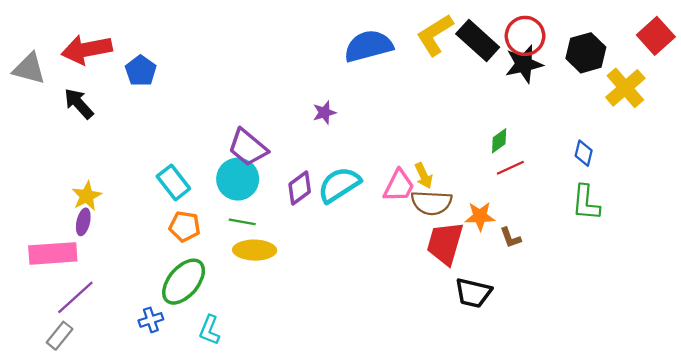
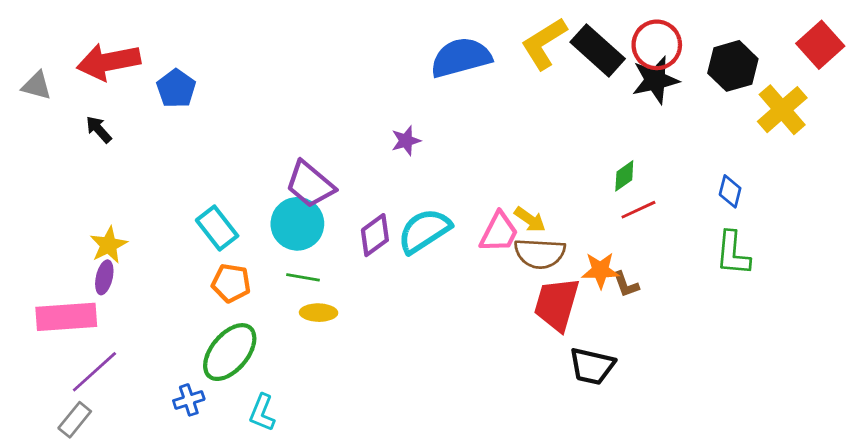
gray triangle: (29, 69) -> (37, 86), size x0.7
black arrow: (79, 104) -> (99, 129), size x0.7
yellow arrow: (424, 176) -> (530, 220), turned -30
brown L-shape: (510, 238) -> (626, 284), moved
yellow ellipse: (255, 250) -> (319, 313), size x0.7

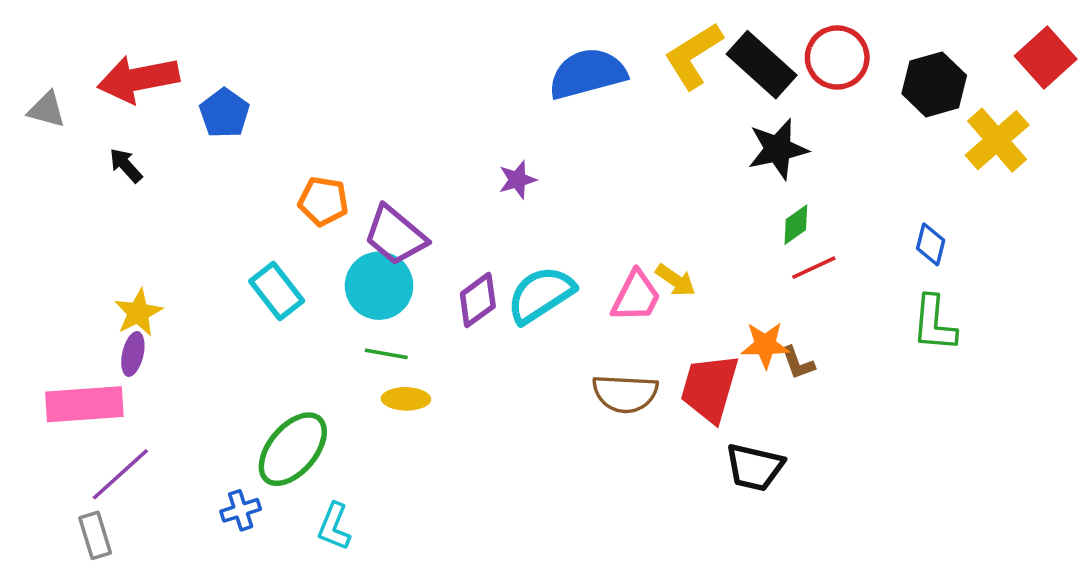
black star: (655, 80) -> (778, 149), moved
brown semicircle: (540, 253) -> (625, 393), moved
orange pentagon: (231, 283) -> (323, 201), moved
gray rectangle: (75, 420) -> (95, 535), turned -56

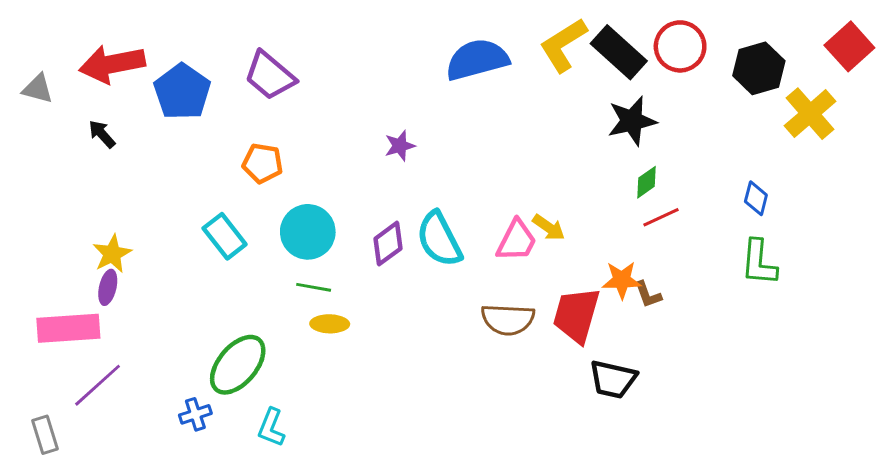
blue pentagon: (225, 113) -> (182, 92), size x1.4
purple star: (517, 180) -> (400, 146), moved
purple trapezoid: (395, 235) -> (270, 76), moved
cyan semicircle: (541, 295) -> (439, 239), turned -84
gray rectangle: (95, 535) -> (45, 435), moved

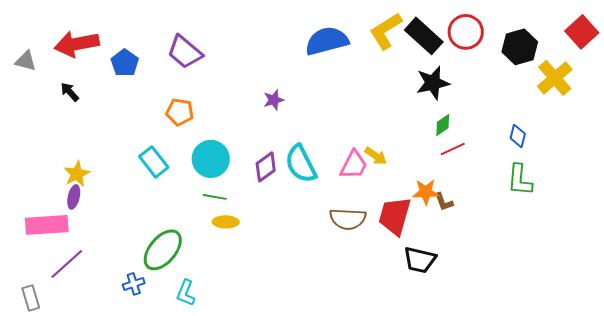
blue pentagon: (182, 92) -> (125, 63), size x0.7

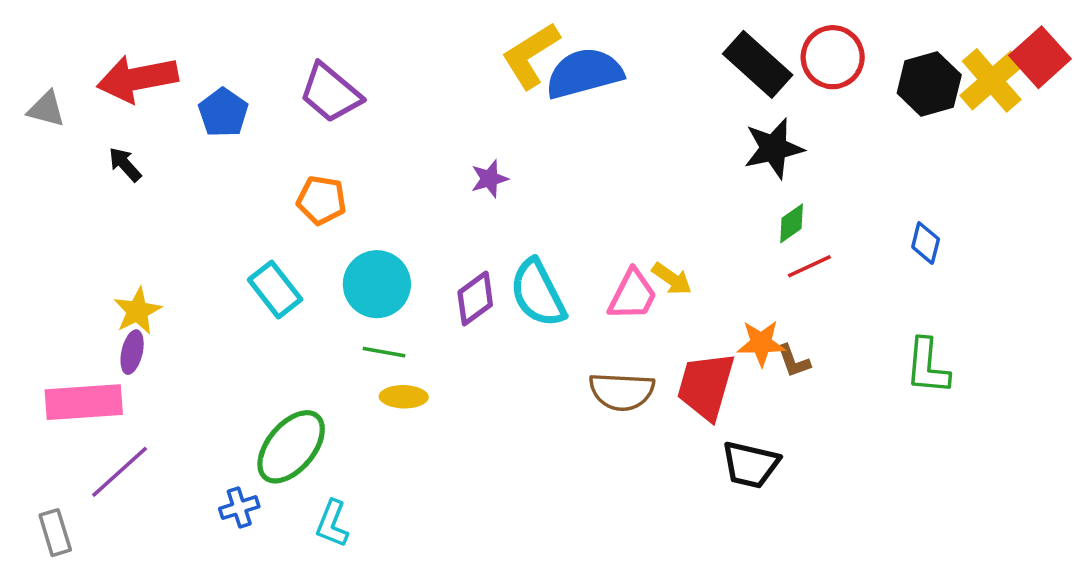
yellow L-shape: (386, 31) -> (531, 55), moved
yellow cross: (555, 78) -> (992, 80), moved
green L-shape: (520, 180) -> (927, 366), moved

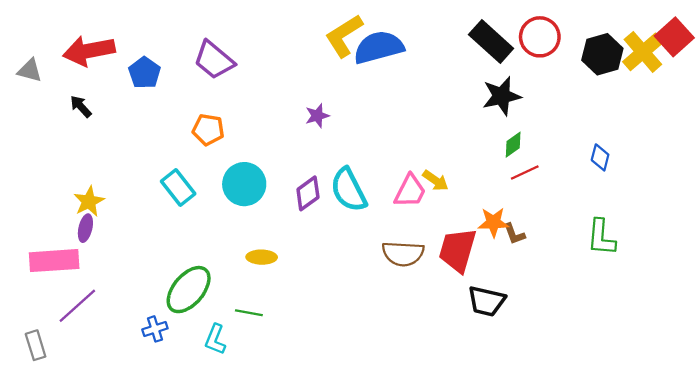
green line: (384, 352) -> (249, 313), moved

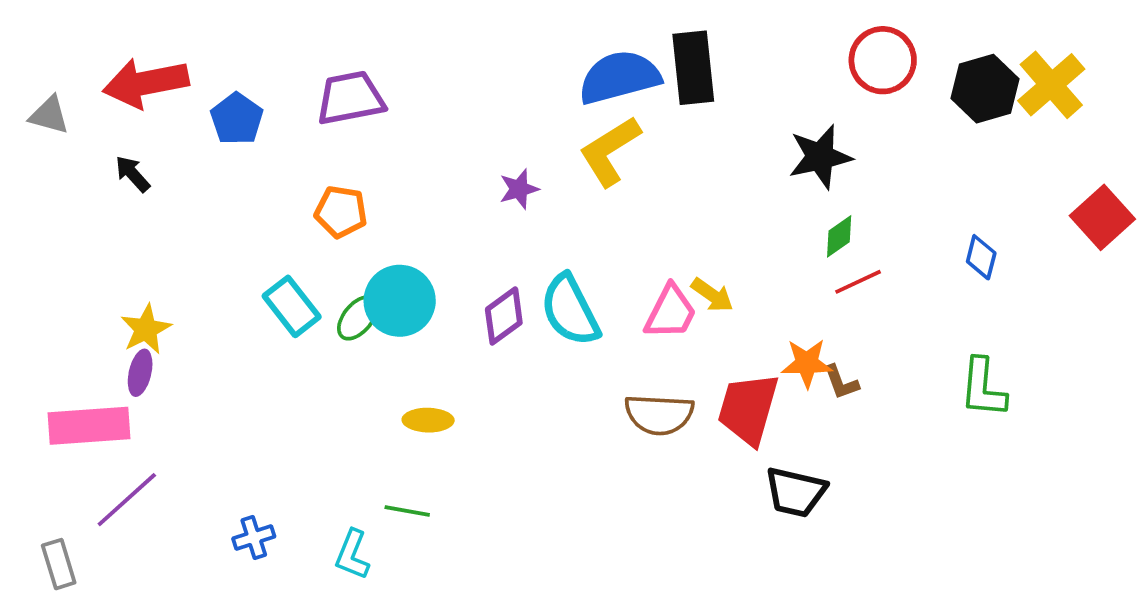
yellow L-shape: (344, 36) -> (610, 151), moved
red square: (674, 37) -> (1102, 217), moved
black rectangle: (491, 42) -> (693, 68), moved, turned 42
purple trapezoid: (214, 60) -> (350, 98), turned 129
green ellipse: (189, 290) -> (358, 318), moved, size x0.6

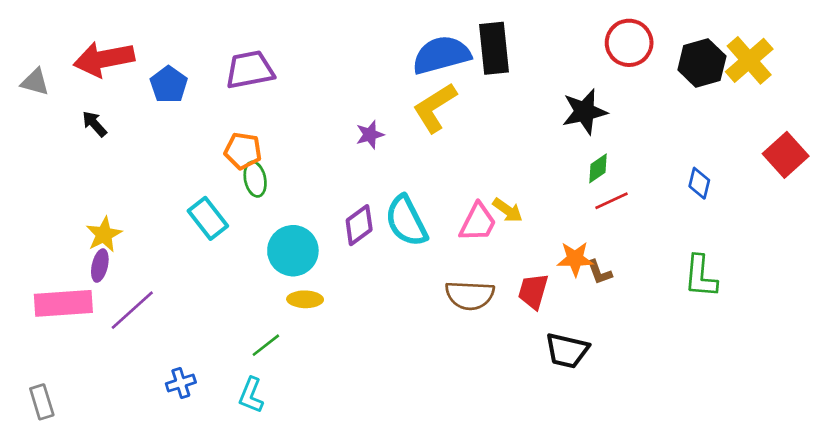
cyan circle: (400, 301) -> (293, 251), moved
green ellipse: (358, 318) -> (255, 179), moved, turned -52
red trapezoid: (748, 409) -> (533, 291), size x0.7
purple line: (127, 500) -> (132, 310), moved
green line: (407, 511) -> (266, 345), moved, turned -48

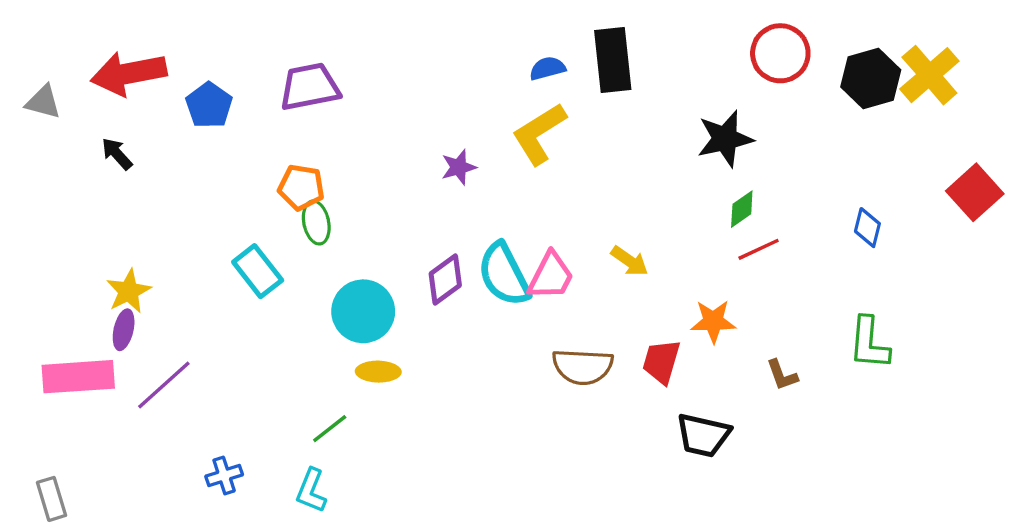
blue semicircle: (441, 55) -> (547, 68), size x0.5
pink trapezoid: (478, 222) -> (551, 276), moved
brown L-shape: (599, 272) -> (782, 375), moved

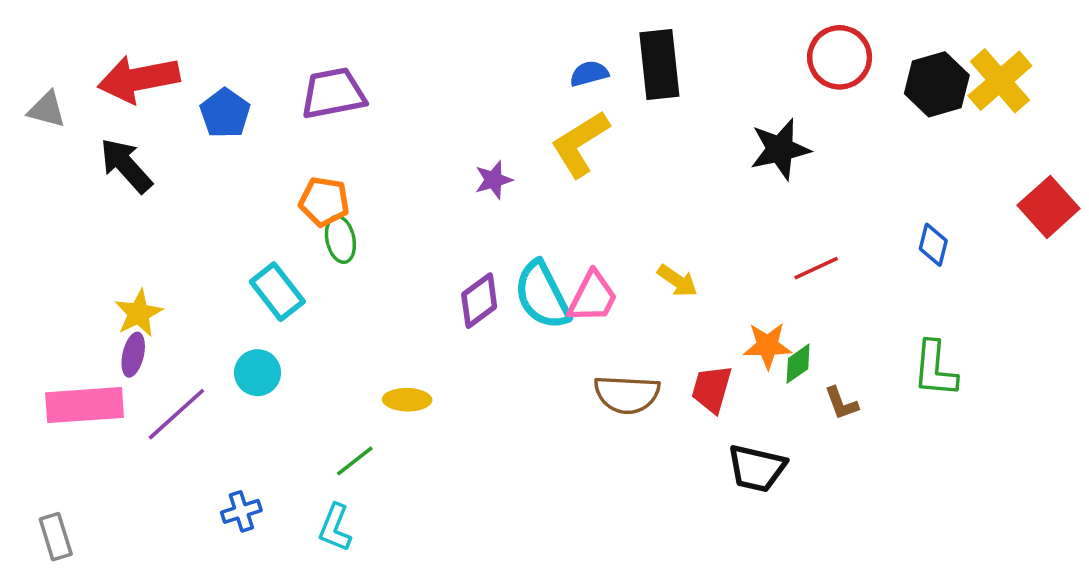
black arrow: (117, 154) -> (126, 165), size x1.6
green diamond: (742, 209) -> (798, 364), moved
cyan circle: (363, 311) -> (258, 373), moved, size x0.7

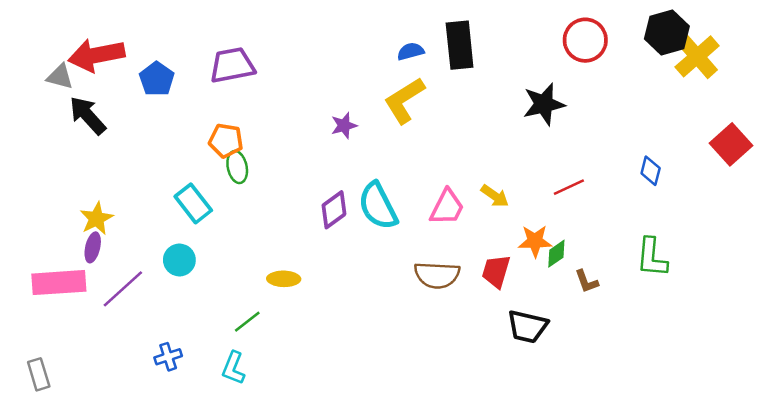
black hexagon: (937, 84) -> (667, 33), moved
gray triangle: (47, 110) -> (60, 77), moved
yellow arrow: (677, 281) -> (495, 196), moved
pink trapezoid: (593, 297) -> (447, 207), moved

